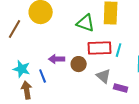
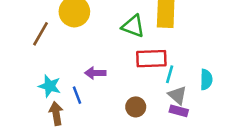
cyan line: (119, 50) -> (170, 74), moved
brown circle: (79, 64) -> (136, 107), moved
gray triangle: (104, 76) -> (177, 95), moved

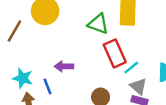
red rectangle: (151, 59) -> (115, 53), turned 68
cyan line: (170, 74) -> (131, 68), turned 35

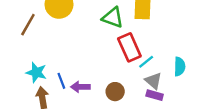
purple arrow: (64, 66) -> (80, 87), moved

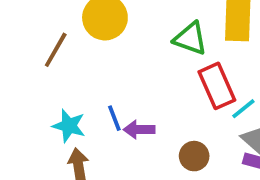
blue line: (61, 81) -> (114, 118), moved
purple arrow: (80, 87) -> (139, 130), moved

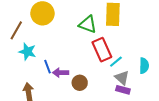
cyan star: (69, 126) -> (27, 52), moved
brown circle: (194, 156) -> (80, 83), moved

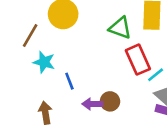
purple arrow: (61, 73) -> (92, 104), moved

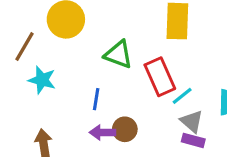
green triangle: (120, 28) -> (118, 54), moved
blue line: (69, 81) -> (96, 99), moved, turned 30

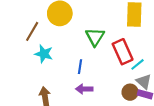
green triangle: (118, 54) -> (95, 37), turned 42
brown circle: (125, 129) -> (130, 92), moved

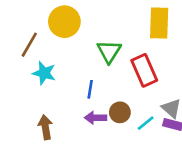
cyan line: (137, 64) -> (146, 123), moved
brown circle: (130, 92) -> (120, 112), moved

